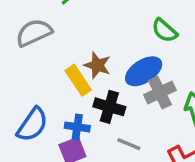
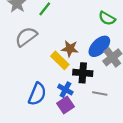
blue cross: (77, 127) -> (65, 90), turned 32

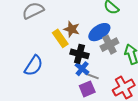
blue cross: (65, 90) -> (82, 69), moved
purple square: (66, 105) -> (87, 89), moved

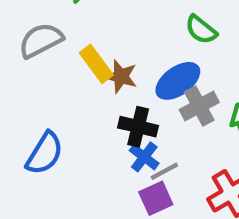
yellow rectangle: (60, 38) -> (96, 64), moved
gray line: (92, 76) -> (164, 171), turned -48

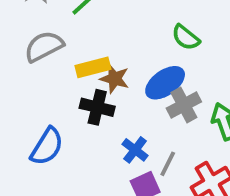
yellow rectangle: (96, 64) -> (93, 67), turned -68
black cross: (138, 127) -> (97, 107), moved
gray line: (164, 171) -> (168, 164), moved, turned -35

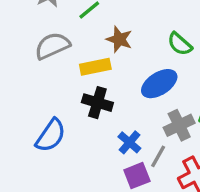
brown star: (115, 79) -> (119, 39), moved
gray cross: (184, 105) -> (179, 125), moved

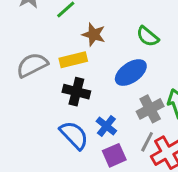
gray semicircle: (52, 46) -> (32, 65), moved
blue semicircle: (51, 135) -> (74, 135), moved, turned -76
gray line: (158, 156) -> (147, 142), moved

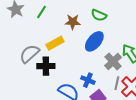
brown star: (94, 35) -> (73, 22), moved
black cross: (76, 92) -> (46, 66), moved

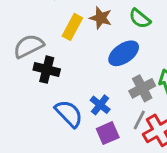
yellow rectangle: (55, 43) -> (72, 27), moved, turned -48

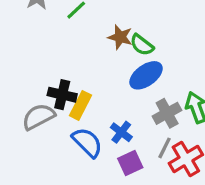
green semicircle: (140, 19) -> (142, 45), moved
yellow rectangle: (72, 27) -> (80, 105), moved
gray semicircle: (29, 46) -> (38, 117), moved

